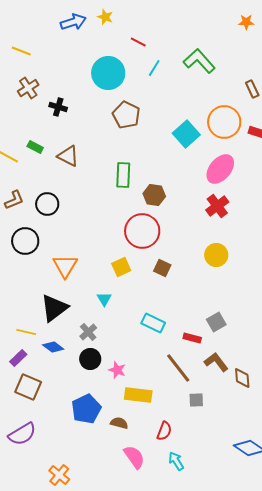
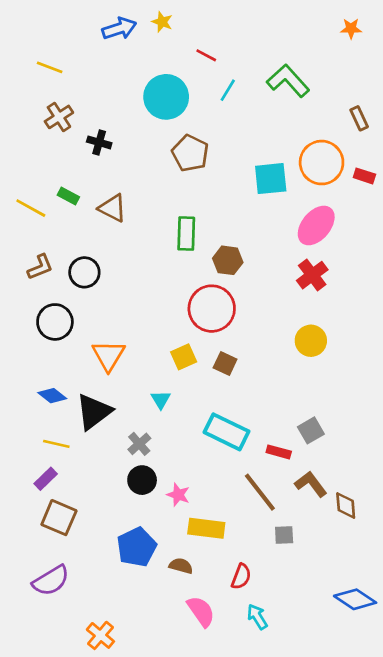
cyan square: (186, 134) -> (271, 179), turned 36
brown square: (162, 268) -> (225, 363), moved
cyan rectangle: (153, 323) -> (226, 432), size x1.4
blue diamond: (53, 347) -> (52, 396), moved

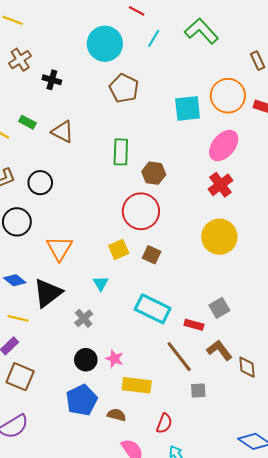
yellow circle: (311, 341) -> (219, 237), size x1.4
black circle: (142, 480) -> (86, 360), moved

